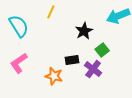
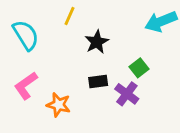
black star: (84, 31) -> (97, 42), moved
orange star: (54, 76) -> (59, 105), moved

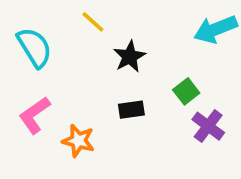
yellow line: (69, 16) -> (93, 22), turned -72
purple cross: (127, 94) -> (208, 126), moved

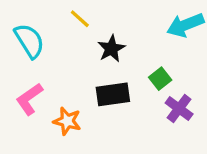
black rectangle: (131, 110) -> (113, 94), size x1.5

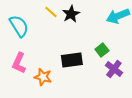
black star: (111, 49) -> (71, 14), moved
pink L-shape: (29, 99) -> (19, 63), turned -30

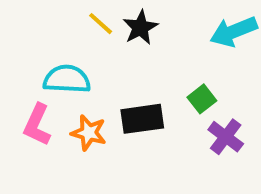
cyan semicircle: (19, 26) -> (67, 79), moved, turned -55
orange star: (43, 77) -> (89, 133), moved

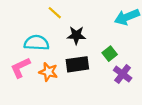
black star: (140, 28) -> (76, 35), moved, turned 30
pink L-shape: (37, 125) -> (20, 68), turned 40

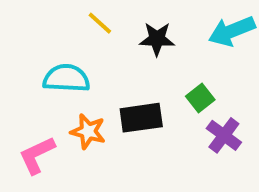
black star: (76, 35) -> (157, 39), moved
pink L-shape: (20, 68) -> (37, 155), moved

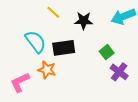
cyan semicircle: (66, 78) -> (36, 42), turned 50
black rectangle: (141, 118) -> (64, 48), moved

